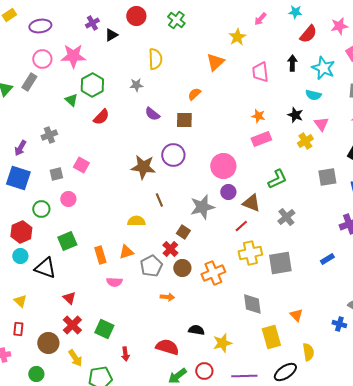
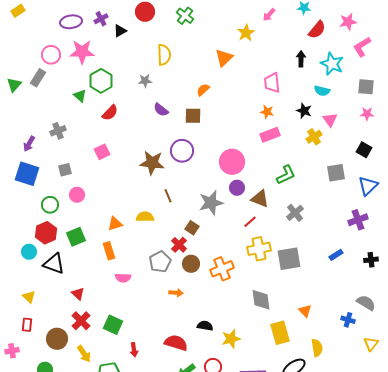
purple ellipse: (40, 26) -> (71, 22), moved
pink trapezoid: (260, 72) -> (272, 83), moved
pink square: (81, 165) -> (102, 152), moved, turned 35
red hexagon: (21, 232) -> (46, 233), moved
orange triangle: (126, 252) -> (115, 224), moved

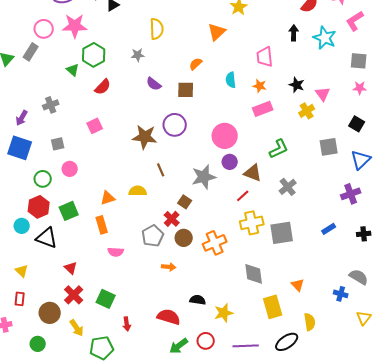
cyan semicircle: (322, 91) -> (231, 80), moved, turned 70

